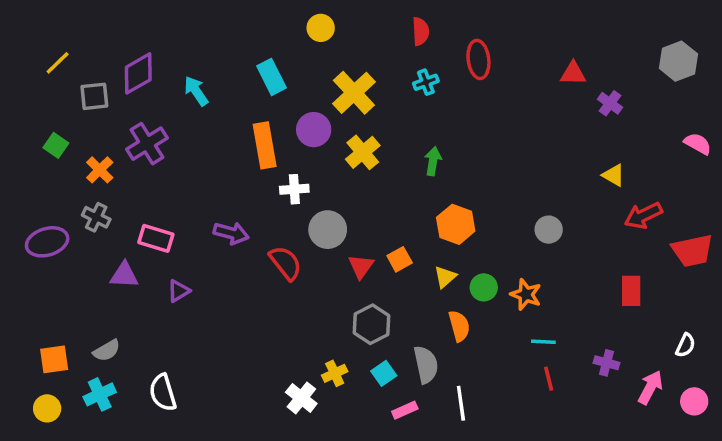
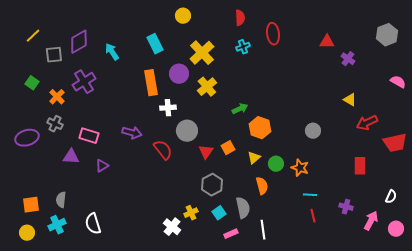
green arrow: (433, 161) -> (240, 109), moved, turned 56
gray semicircle: (107, 351) -> (61, 200), turned 126

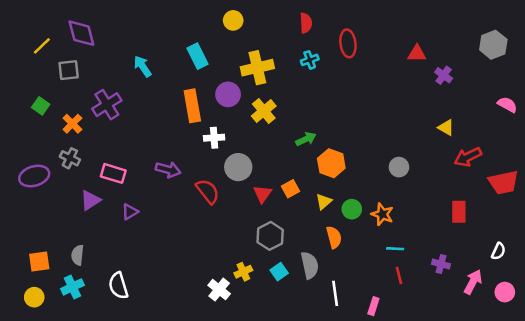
purple diamond: (79, 42) -> (81, 33), moved, turned -75
yellow cross: (202, 53) -> (257, 68), turned 30
purple triangle: (71, 157) -> (90, 200), turned -36
pink rectangle: (231, 234) -> (373, 306), moved, turned -48

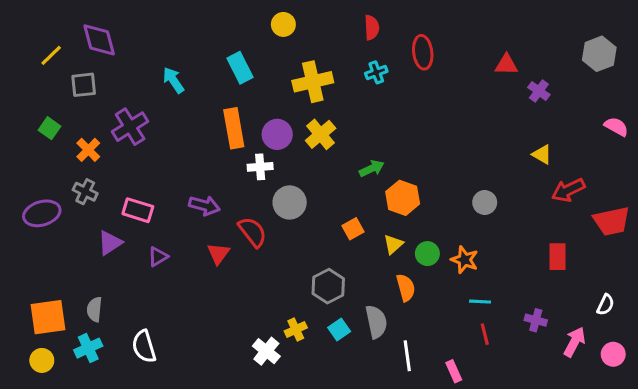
purple circle: (228, 94) -> (277, 134), moved
red triangle: (262, 194) -> (218, 254), moved
orange square: (39, 261) -> (48, 317), size x1.4
pink rectangle: (373, 306) -> (454, 371), turned -42

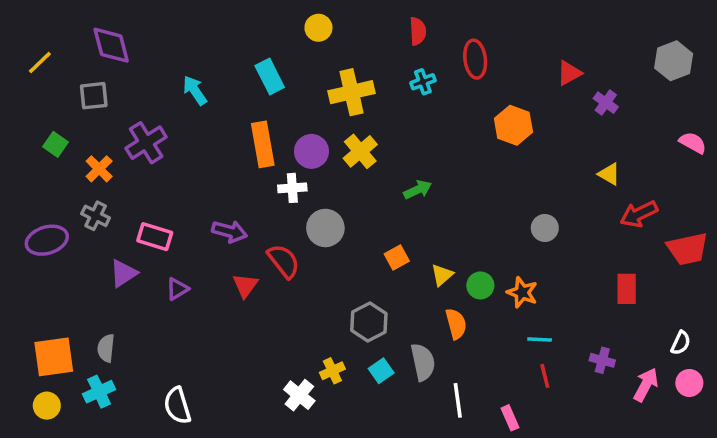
yellow line: (51, 55) -> (40, 63), moved
red triangle: (506, 65) -> (569, 73), turned -30
orange hexagon: (403, 198) -> (513, 125), moved
white semicircle: (144, 347) -> (177, 406), moved
pink circle: (613, 354) -> (689, 383), moved

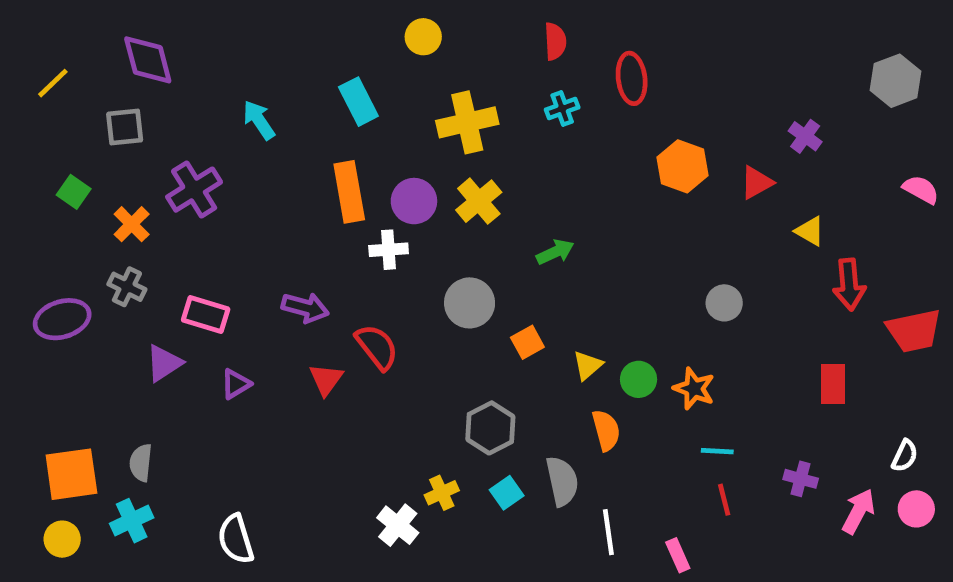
red triangle: (569, 73) -> (757, 183), moved
red arrow: (639, 214) -> (849, 284), turned -69
gray circle: (325, 228) -> (470, 303), moved

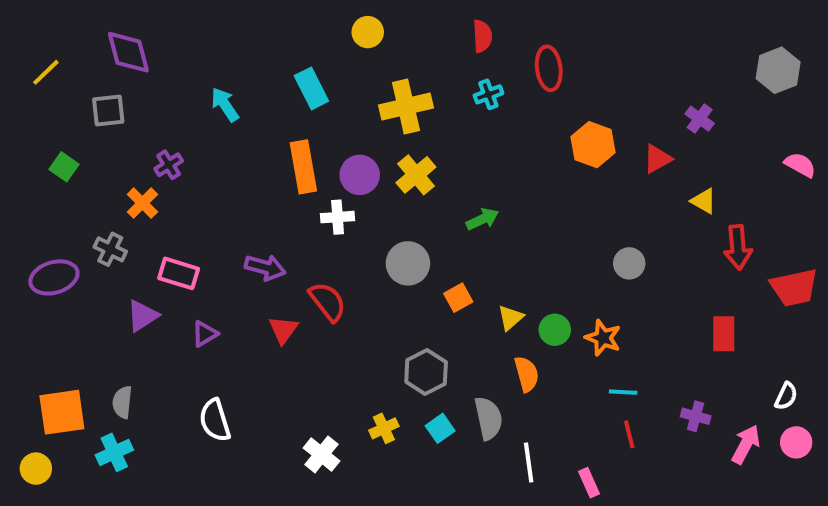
purple cross: (194, 190) -> (169, 165), size x0.6
orange cross: (132, 224) -> (142, 203), moved
white cross: (398, 525) -> (321, 454), moved
yellow circle: (62, 539) -> (36, 469), moved
white semicircle: (236, 539) -> (215, 420), moved

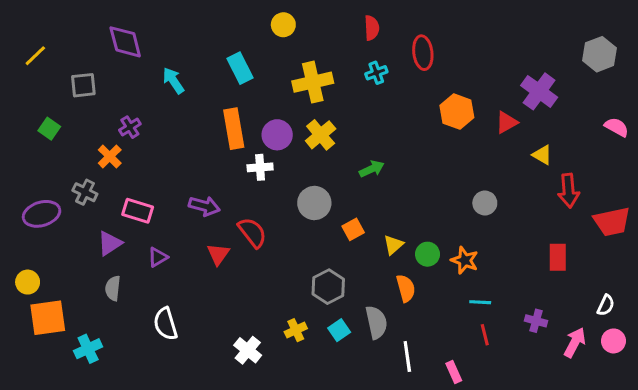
purple diamond: (128, 52) -> (125, 42), moved
purple cross: (700, 119) -> (539, 91), size x1.6
gray semicircle: (122, 402) -> (113, 288), moved
yellow circle: (36, 469) -> (28, 282), moved

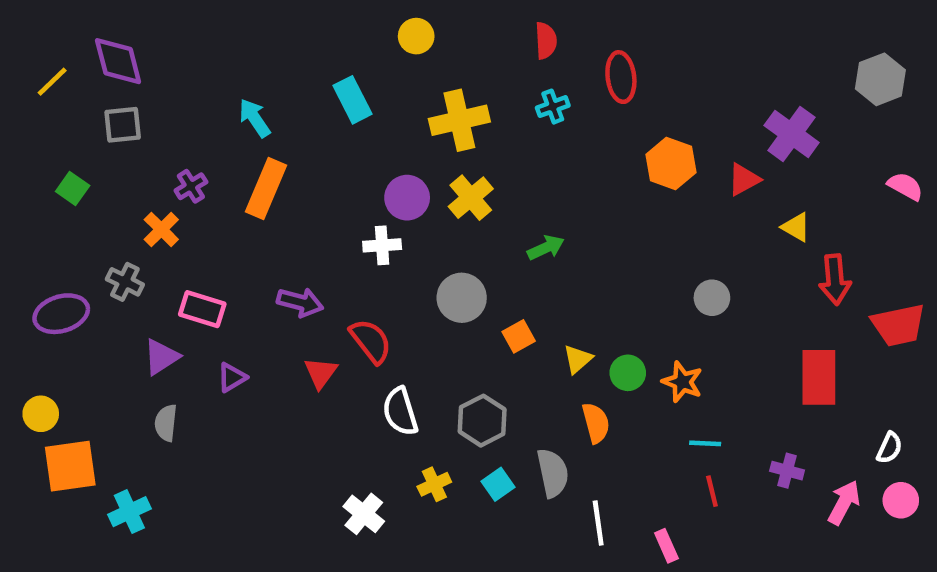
purple diamond: (125, 42) -> (118, 61), moved
orange rectangle: (234, 129) -> (266, 189), moved, turned 33
red rectangle: (558, 257) -> (819, 377), size x1.4
white semicircle: (166, 324) -> (400, 412), moved

